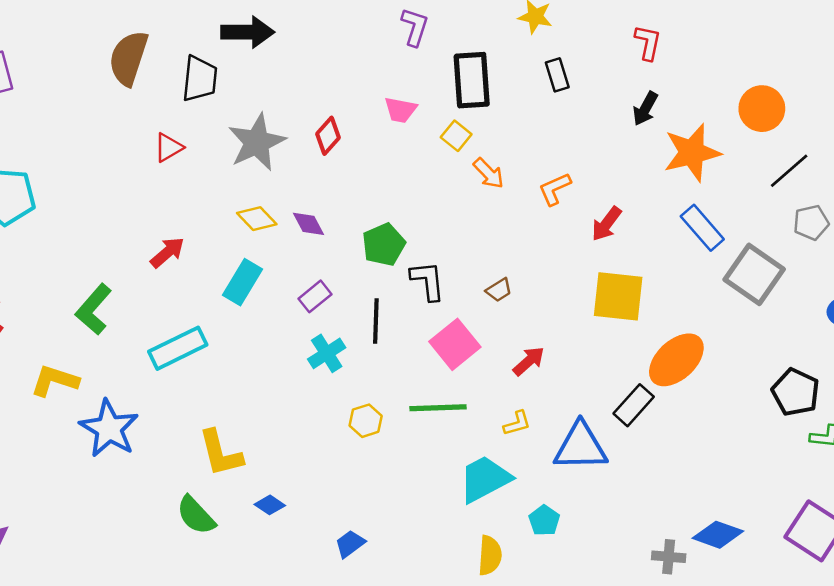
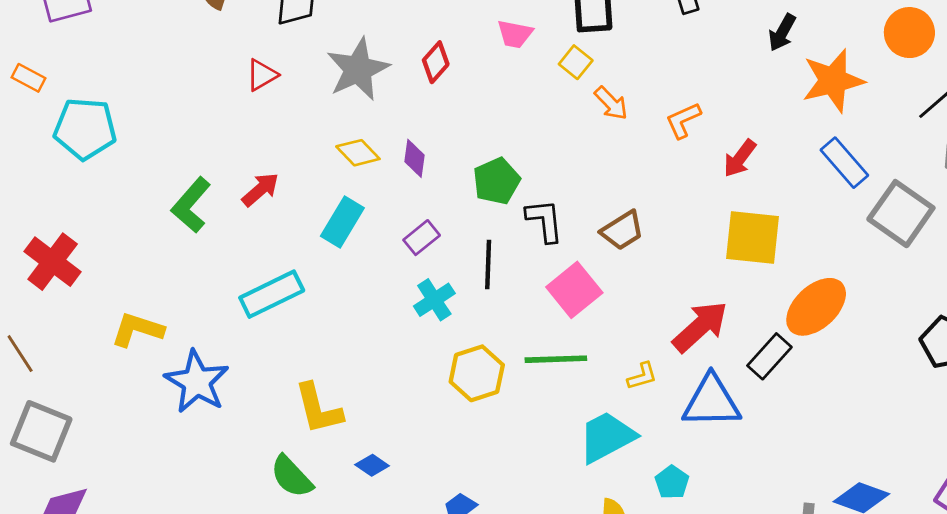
purple diamond: (309, 224) -> (415, 158), turned 36
brown trapezoid: (499, 290) -> (622, 231), size x1.5
green L-shape: (94, 309) -> (191, 205), moved
red arrow: (529, 361) -> (700, 327), moved, size x1.6
yellow hexagon: (366, 421) -> (477, 373), size x1.5

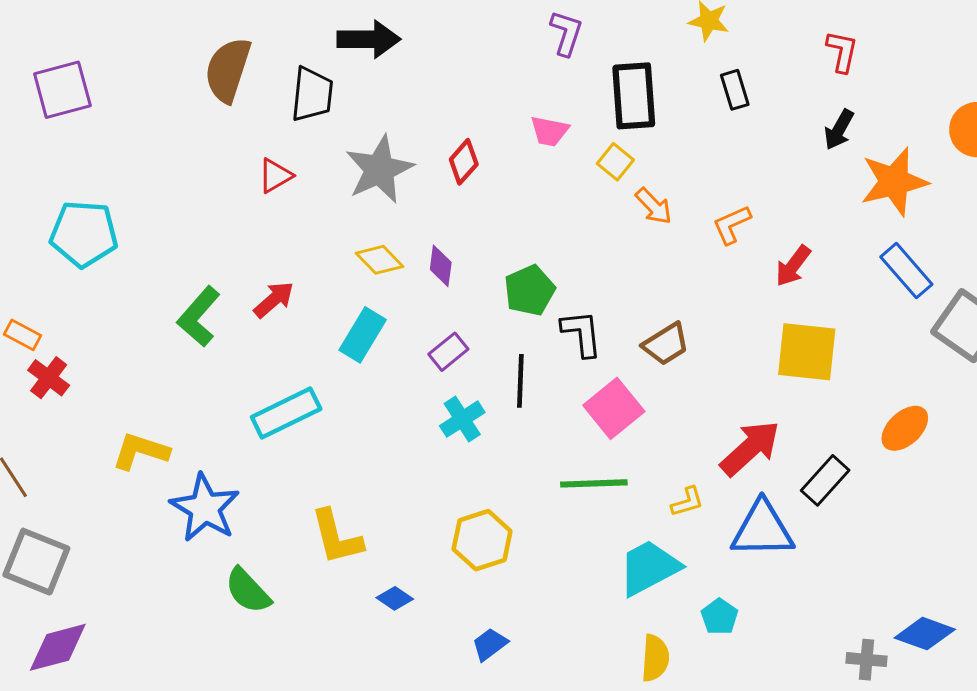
orange rectangle: (29, 78) -> (23, 335), moved
red cross: (53, 262) -> (49, 378), size x0.7
orange ellipse: (816, 307) -> (905, 428), moved, size x0.7
yellow hexagon: (477, 373) -> (482, 540), moved
green semicircle: (292, 477) -> (248, 591), moved

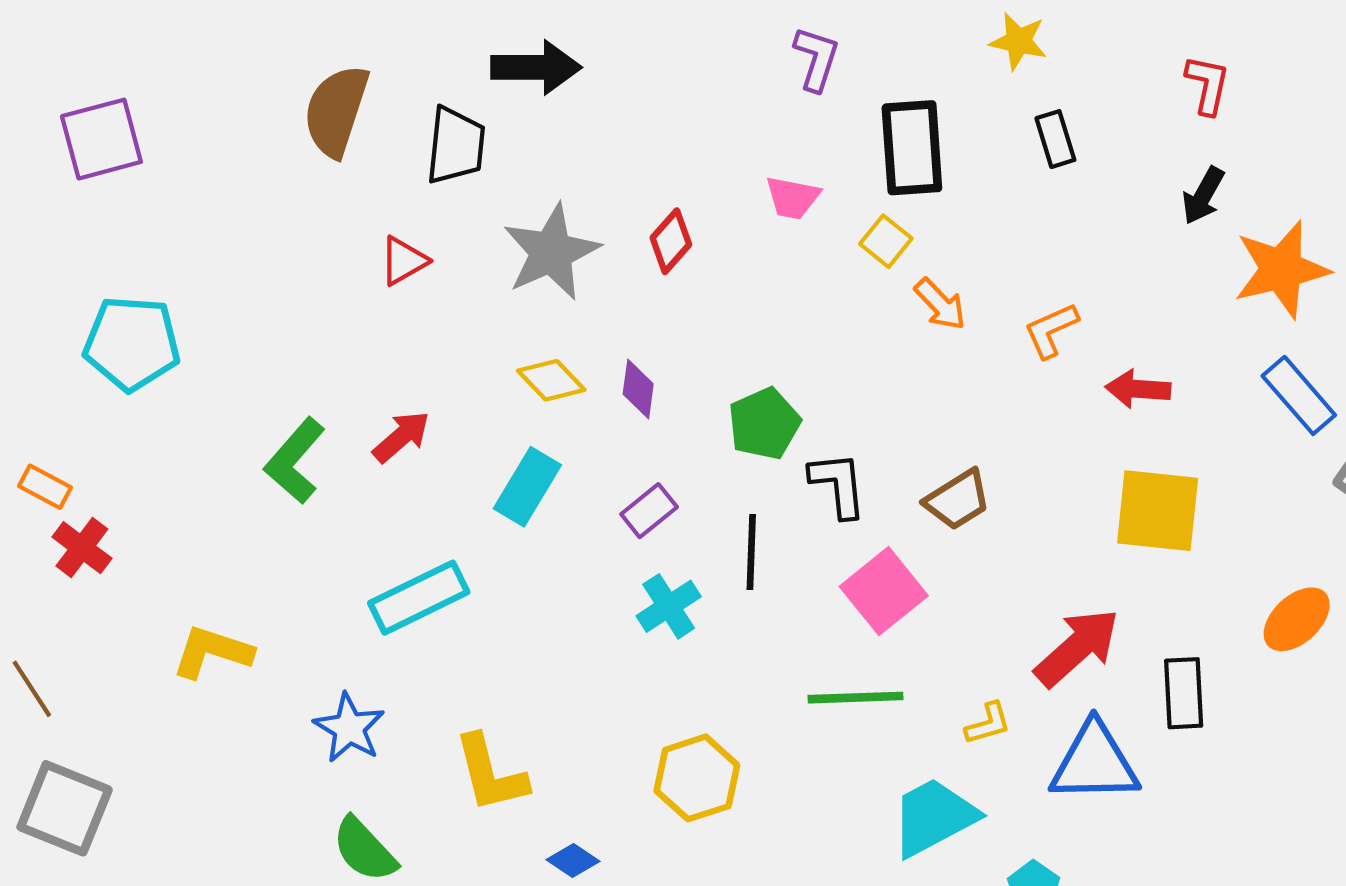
red arrow: (793, 266) -> (1138, 389), turned 57
black rectangle: (825, 480) -> (1184, 693), turned -45
blue star: (205, 508) -> (349, 728), moved, size x0.7

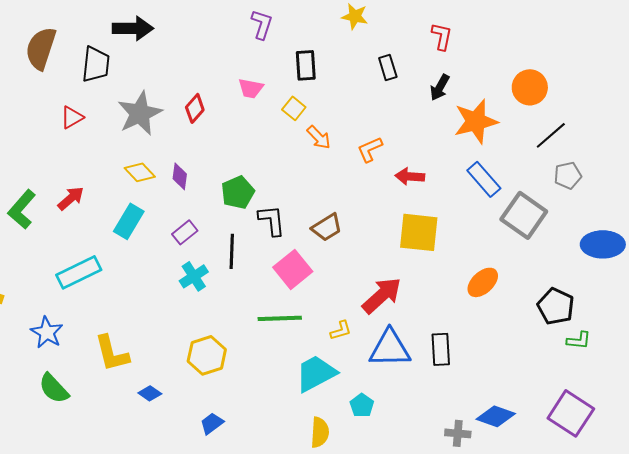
black rectangle: (1055, 139) -> (388, 67), moved
black rectangle: (912, 148) -> (306, 65), size x0.7
black rectangle: (1184, 693) -> (441, 349), moved

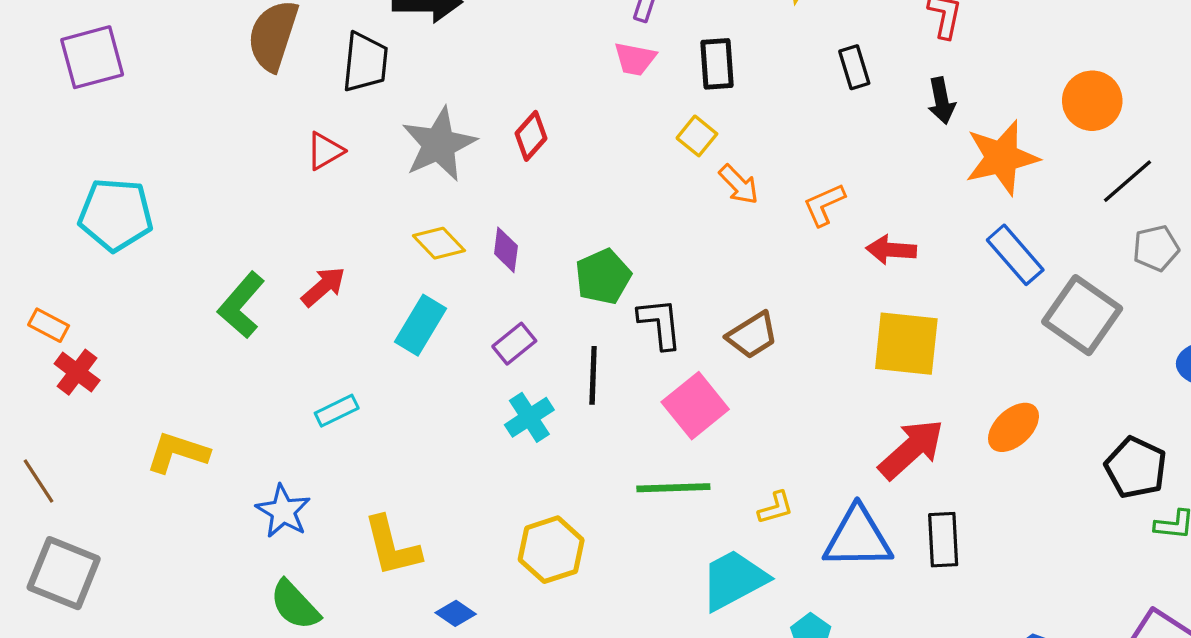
black arrow: (440, 87) -> (941, 101), turned -40
pink trapezoid: (251, 88) -> (635, 59), moved
cyan rectangle: (79, 272) -> (337, 411), size x0.6
red arrow: (382, 295) -> (911, 449), moved

